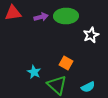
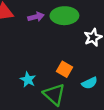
cyan semicircle: (88, 87) -> (90, 83), moved

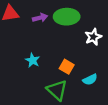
cyan star: (28, 80) -> (33, 60), moved

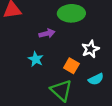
purple arrow: (40, 18) -> (47, 33), moved
white star: (93, 37) -> (90, 49), moved

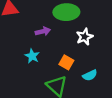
white star: (90, 49) -> (85, 37), moved

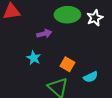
white star: (85, 37) -> (95, 18), moved

